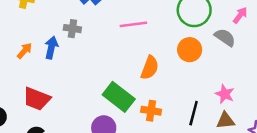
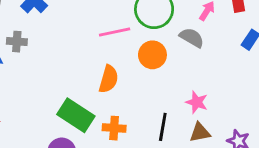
pink line: (133, 24) -> (115, 32), moved

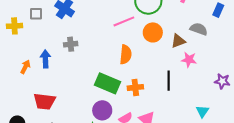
gray semicircle: (192, 38) -> (199, 29), moved
gray cross: (17, 42) -> (71, 44), moved
brown triangle: (200, 132) -> (178, 41), moved

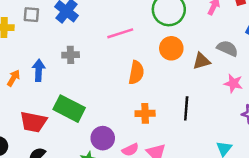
pink line: (124, 21) -> (120, 33), moved
pink star: (189, 60) -> (233, 83), moved
green rectangle: (107, 83) -> (69, 109), moved

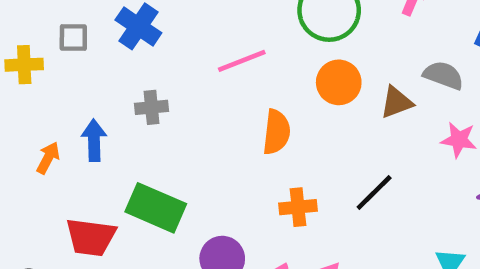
black line: (186, 108) -> (374, 192), turned 45

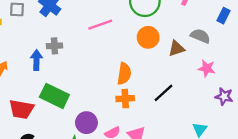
orange semicircle: (276, 132) -> (124, 74), moved
blue arrow: (94, 140) -> (36, 60), moved

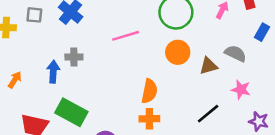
black line: (163, 93) -> (208, 114), moved

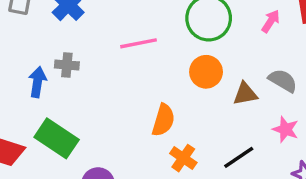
orange cross: (149, 119) -> (183, 158), moved, turned 30

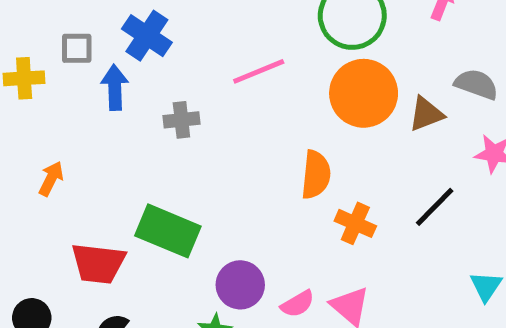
gray cross: (67, 65) -> (181, 120), moved
orange circle: (206, 72) -> (364, 93), size x1.4
blue arrow: (37, 82) -> (115, 87), moved

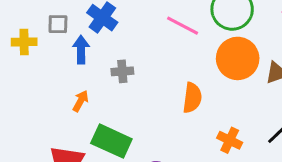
pink line: (259, 71) -> (183, 26), moved, turned 48
orange semicircle: (316, 175) -> (192, 98), moved
orange arrow: (51, 179) -> (81, 101), moved

